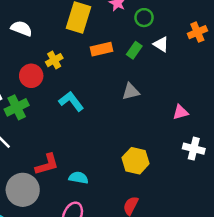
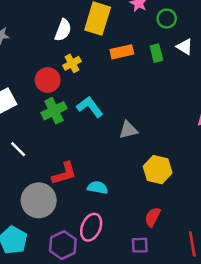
white semicircle: (21, 28) -> (63, 30), moved, turned 90
green rectangle: (134, 50) -> (156, 53), turned -49
gray triangle: (131, 92) -> (128, 130), moved
green cross: (17, 107) -> (54, 111), moved

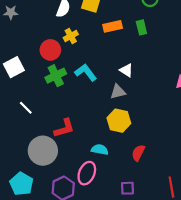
white triangle: (185, 47) -> (126, 70), moved
yellow hexagon: (158, 170) -> (119, 121), moved
cyan semicircle: (98, 188) -> (100, 150), moved
red semicircle: (153, 217) -> (138, 153), moved

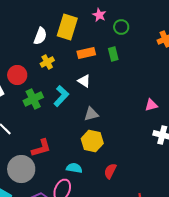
red circle: (50, 50) -> (17, 75), moved
white triangle: (126, 70) -> (84, 81), moved
cyan L-shape: (86, 72) -> (61, 96), turned 80

